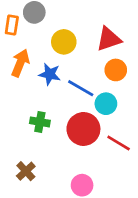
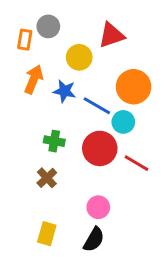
red triangle: (109, 39) -> (112, 35), moved
orange circle: (116, 70) -> (134, 87), size x1.5
brown cross: (26, 171) -> (47, 178), moved

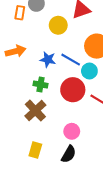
orange arrow: (34, 79) -> (16, 51), moved, turned 54
blue star: (64, 91) -> (48, 60), moved
brown cross: (47, 178) -> (35, 111), size x1.5

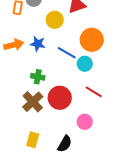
blue star: (48, 60) -> (38, 44), moved
red circle: (73, 90) -> (60, 98), moved
pink circle: (72, 131) -> (85, 122), moved

